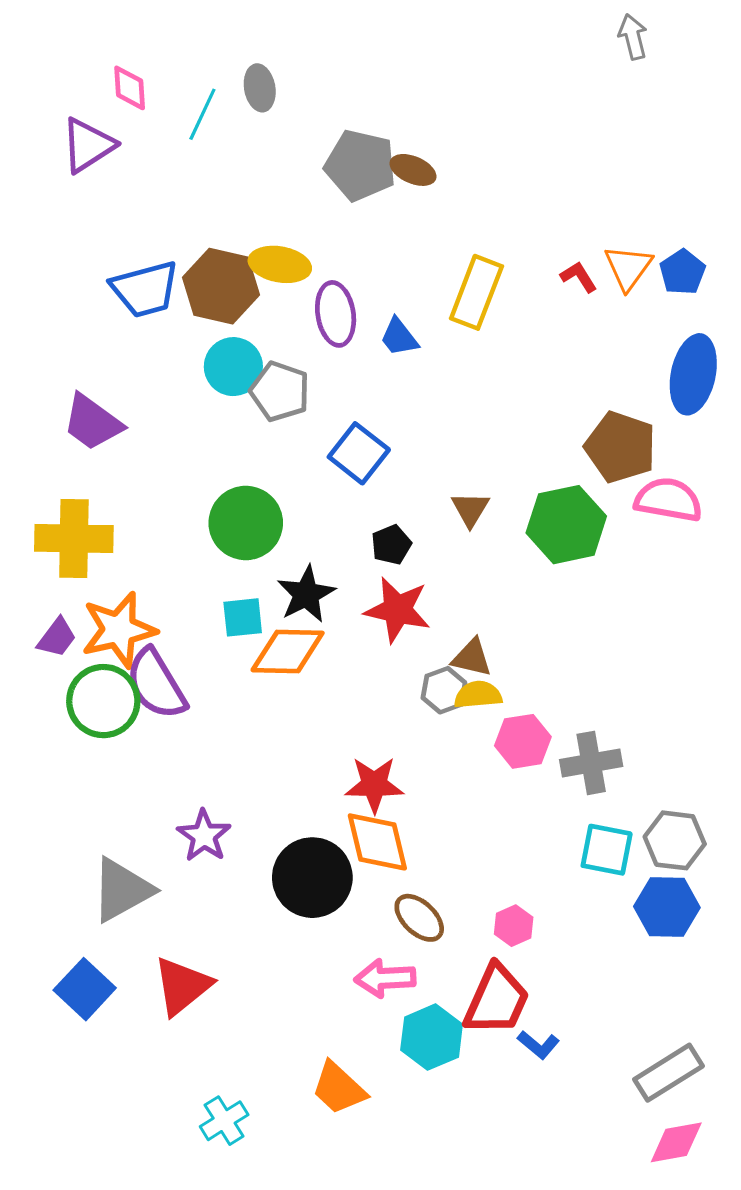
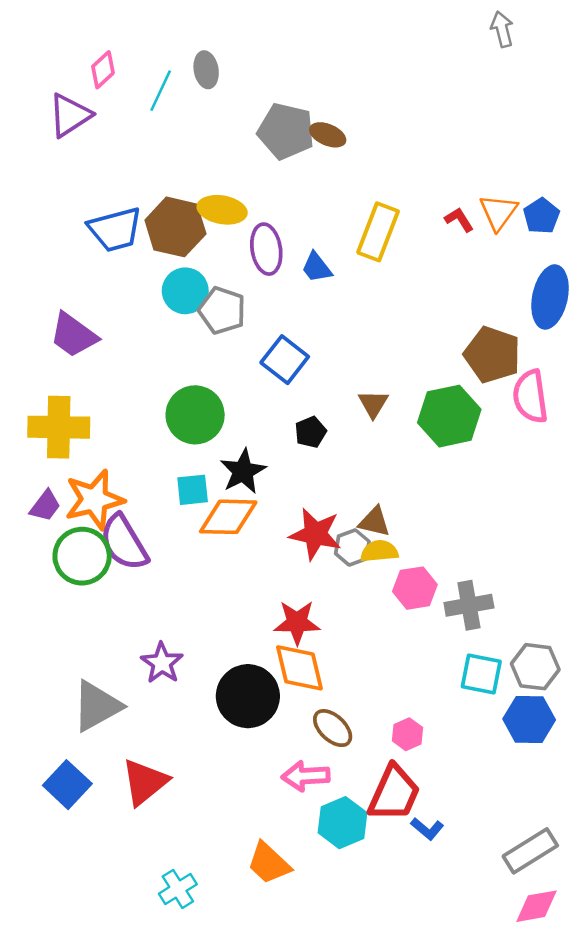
pink diamond: (130, 88) -> (103, 70), turned 51
pink semicircle: (668, 500) -> (530, 396), turned -108
red star: (398, 610) -> (315, 534), moved

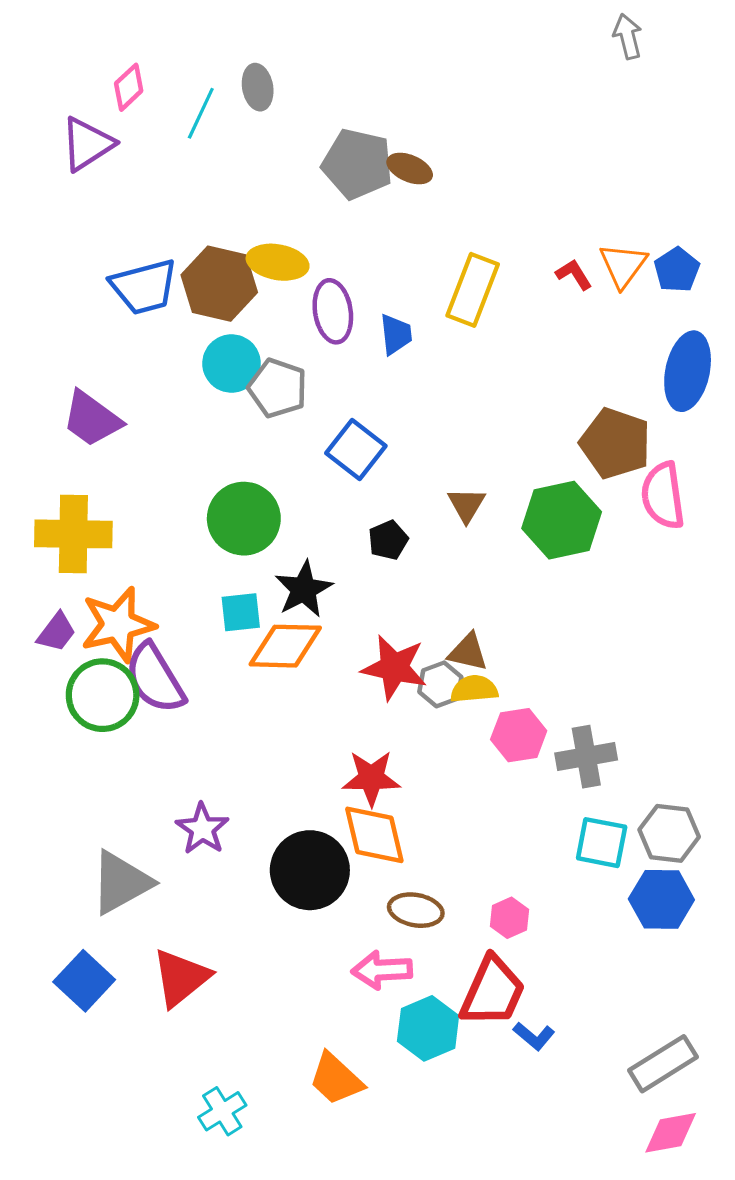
blue trapezoid: (317, 267) -> (396, 334), turned -148
brown ellipse: (333, 728) -> (416, 910), turned -33

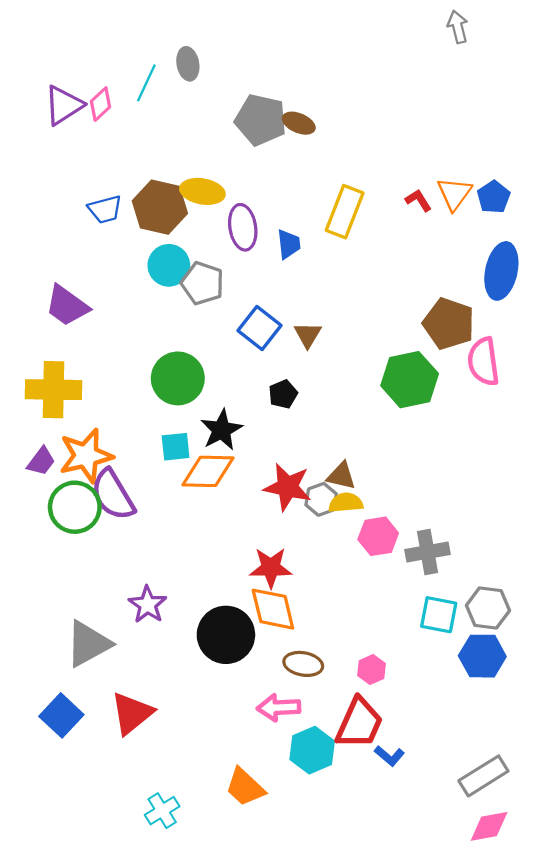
pink diamond: (129, 87) -> (101, 104), moved
blue trapezoid: (144, 287) -> (105, 209), size x0.7
brown triangle: (466, 505) -> (308, 335), moved

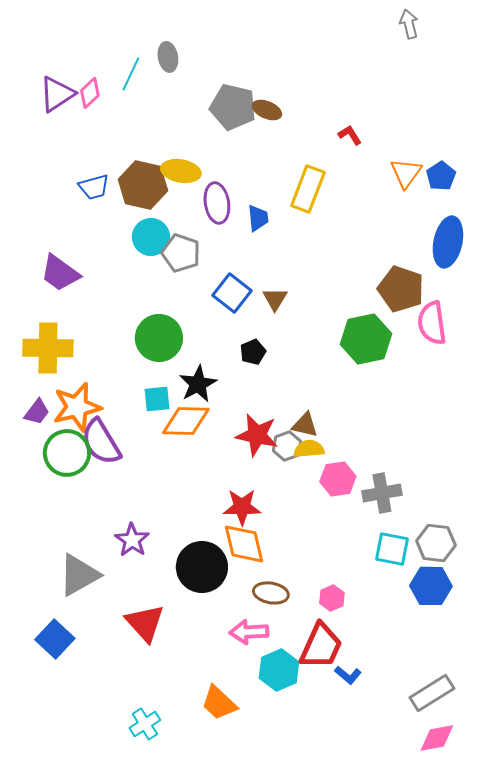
red L-shape: (419, 200) -> (350, 135), moved
red triangle: (132, 713) -> (145, 623), moved, turned -33

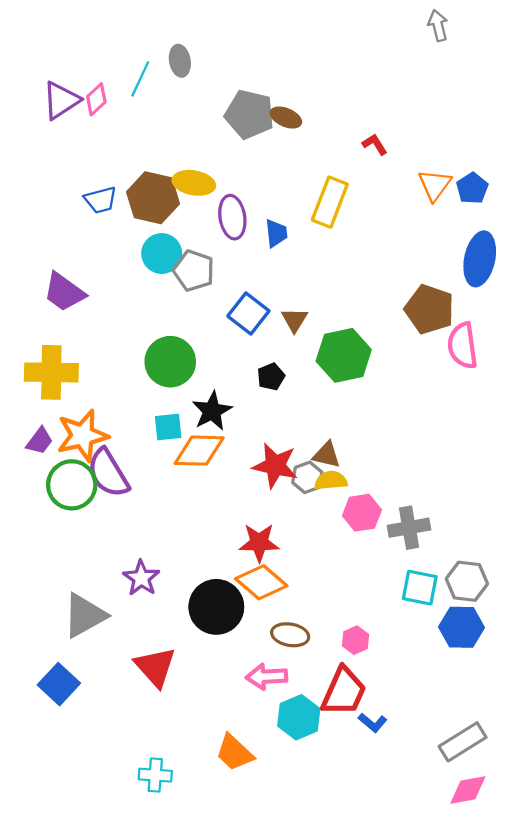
green hexagon: (366, 339) -> (344, 355), moved
orange diamond: (244, 544) -> (261, 582), turned -36
cyan cross: (145, 724) -> (155, 775), turned 36

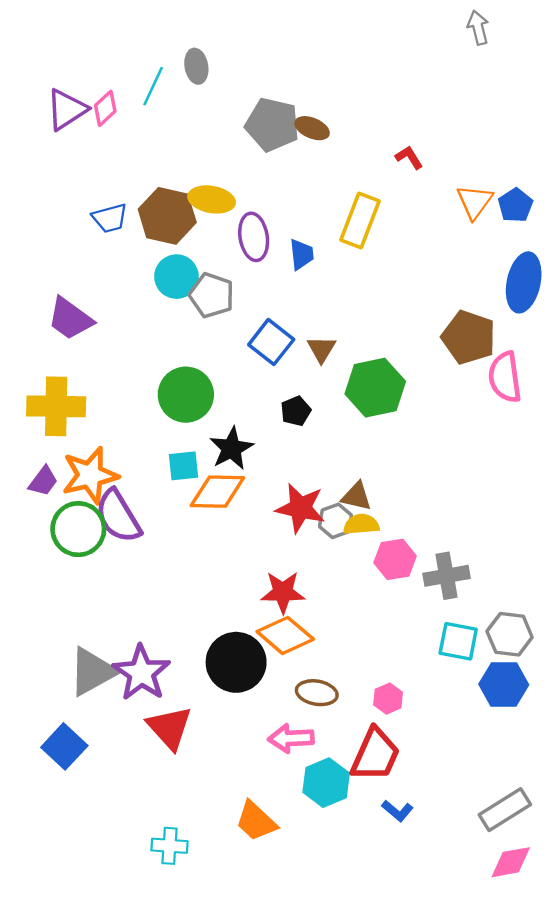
purple star: (141, 578) -> (141, 673), moved, size x1.4
blue L-shape: (373, 723) -> (397, 811), moved

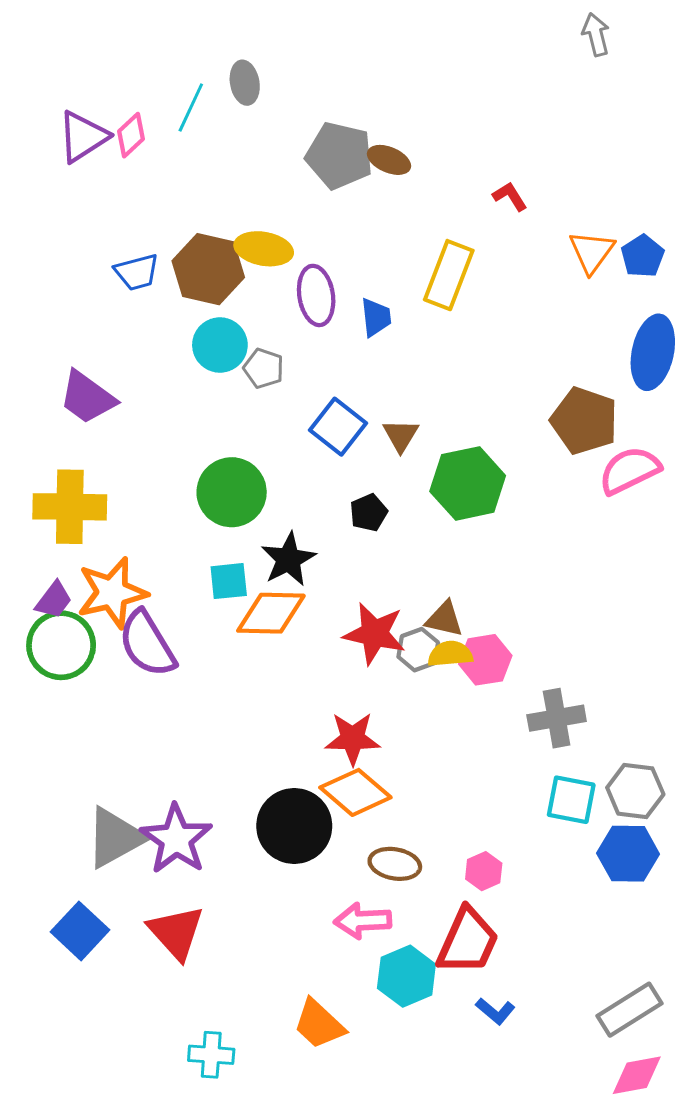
gray pentagon: (212, 295) -> (264, 368), size x0.7
pink semicircle: (505, 377) -> (629, 470), turned 72
green circle: (78, 529) -> (61, 645), moved
pink hexagon: (395, 559) -> (485, 660), moved
red triangle: (169, 728) -> (176, 932), moved

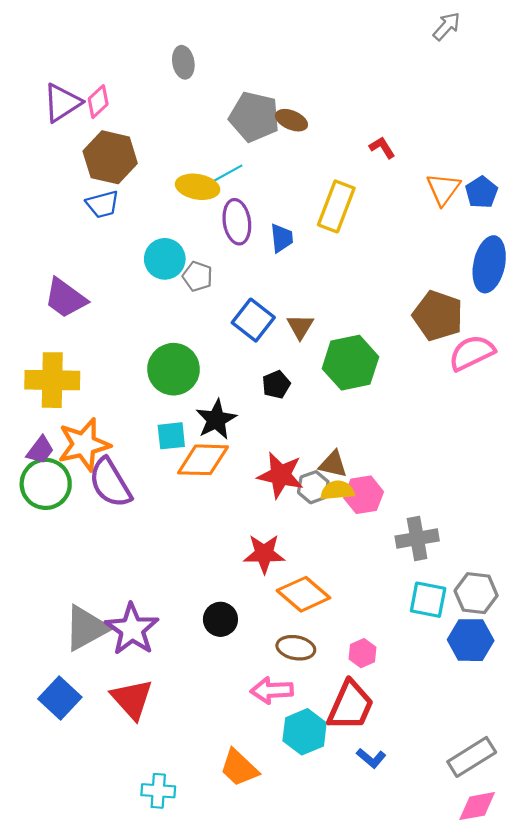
gray arrow: (596, 35) -> (447, 26), turned 56
cyan line: (191, 107) -> (225, 175), moved, turned 36
brown hexagon: (208, 269) -> (110, 157), moved
orange diamond: (355, 792) -> (303, 594), moved
black circle: (294, 826) -> (220, 619), size x0.6

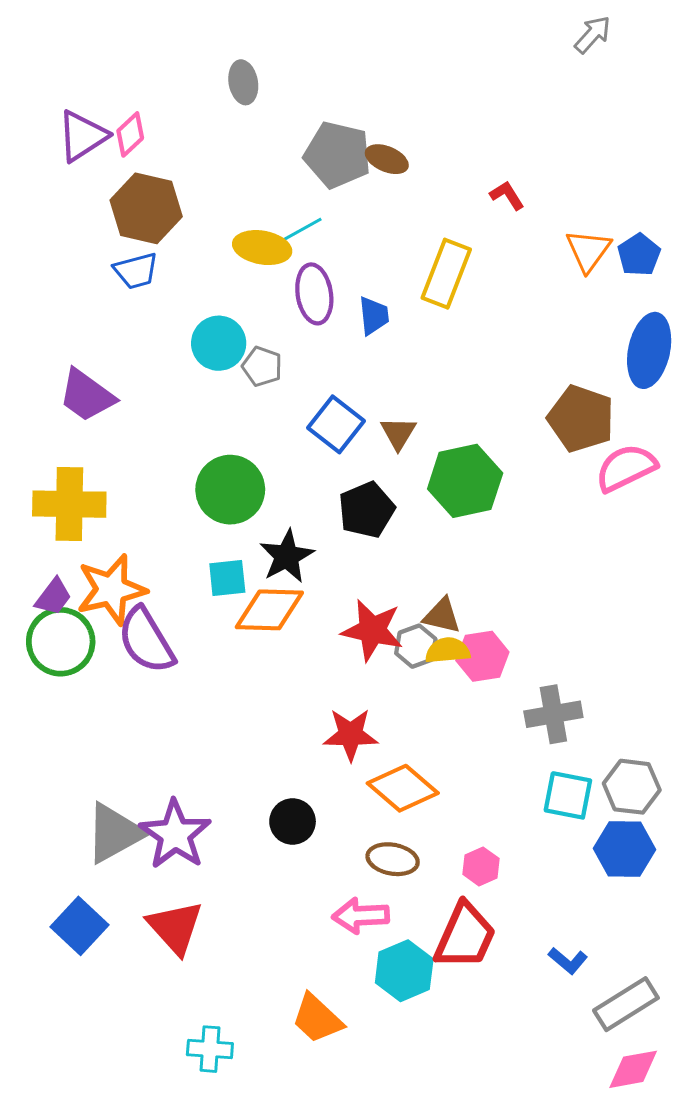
black pentagon: (276, 384) -> (366, 510), size x1.5
blue L-shape: (371, 758) -> (568, 961), moved

